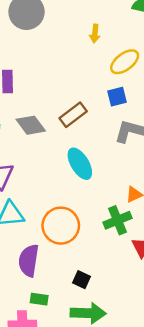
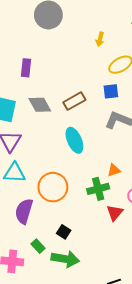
green rectangle: (39, 299) -> (38, 246), moved, turned 32

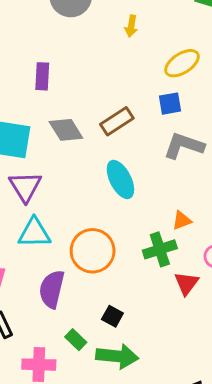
yellow arrow: (100, 39) -> (131, 26), moved

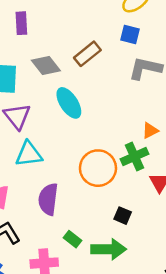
blue square: (170, 104) -> (130, 34), turned 30
cyan ellipse: (120, 179) -> (69, 103), moved
orange circle: (93, 251) -> (98, 168), moved
black square: (112, 316) -> (123, 216), moved

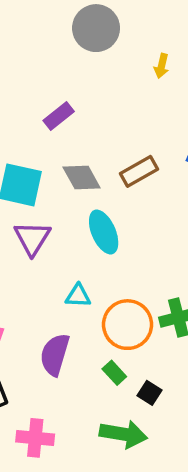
purple rectangle: (21, 23) -> (59, 116), turned 45
cyan triangle: (29, 154) -> (78, 296), moved, size x0.7
green rectangle: (73, 239) -> (114, 373), moved

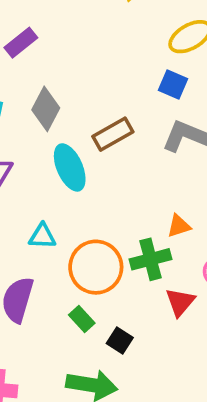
brown rectangle: (139, 171) -> (113, 134), moved
gray diamond: (82, 178) -> (46, 109), turned 57

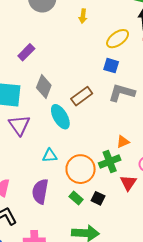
black square: (120, 341) -> (98, 198), moved

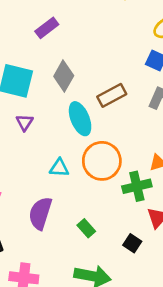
purple triangle: (19, 125) -> (25, 122), size x0.6
orange circle: (81, 169) -> (102, 161), moved
black square: (98, 198) -> (132, 243), moved

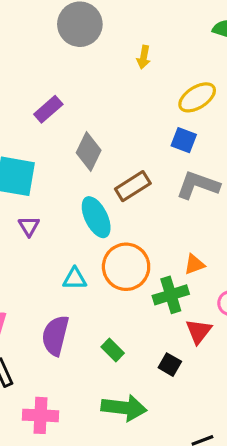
gray diamond: (64, 76) -> (89, 152), moved

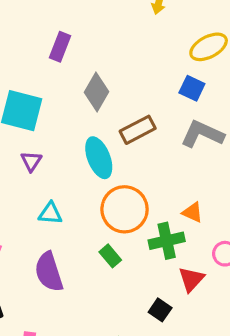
purple rectangle: (48, 109) -> (60, 47), turned -32
orange triangle: (194, 264) -> (193, 212), turned 40
cyan triangle: (75, 279) -> (50, 213), moved
purple semicircle: (55, 335) -> (49, 272), turned -36
green rectangle: (113, 350) -> (110, 256), moved

